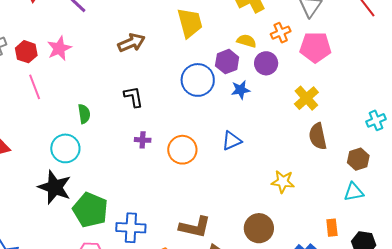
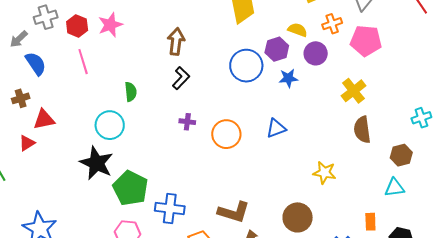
brown arrow: (131, 43) -> (176, 41), moved, turned -64
black L-shape: (133, 97) -> (181, 78), turned 50

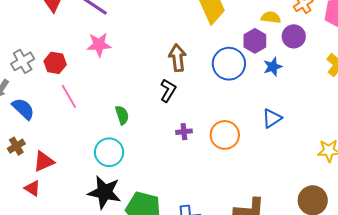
pink star: (110, 25) -> (99, 45), moved, turned 30
brown arrow: (176, 41) -> (178, 58), moved
red triangle: (27, 143) -> (32, 188), turned -42

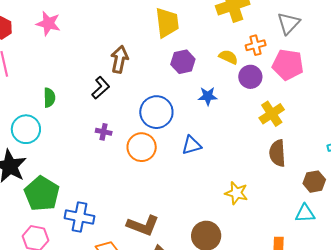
yellow semicircle: (271, 17) -> (228, 57), moved
purple circle: (294, 36) -> (250, 77), moved
purple hexagon: (255, 41) -> (183, 62), moved
blue circle: (229, 64) -> (156, 112), moved

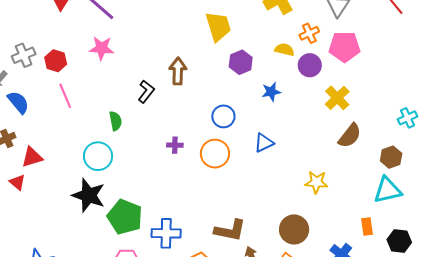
black L-shape: (101, 88) -> (146, 92), moved
blue circle: (156, 112) -> (223, 116), size x0.7
brown semicircle: (277, 153) -> (350, 136), turned -128
cyan triangle: (305, 213) -> (388, 190), size x1.4

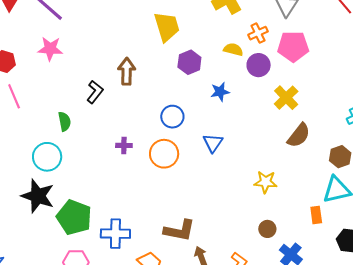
blue triangle: (264, 143) -> (213, 143), turned -30
orange rectangle: (367, 226) -> (316, 215), moved
brown circle: (294, 229) -> (267, 229), moved, size x0.6

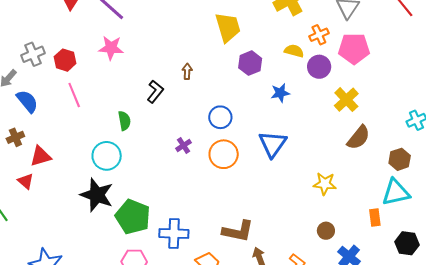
brown arrow: (127, 71) -> (187, 71), size x0.6
blue circle: (172, 117) -> (220, 117), moved
blue triangle: (213, 143) -> (273, 144), size x1.4
purple cross: (124, 145) -> (184, 145), turned -35

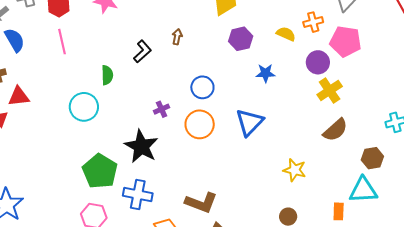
purple circle: (319, 67) -> (318, 62), moved
black star: (97, 195) -> (141, 146), moved

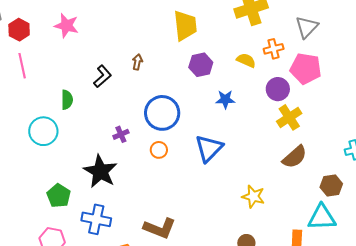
blue circle: (202, 87) -> (162, 113), size x1.5
orange circle: (200, 124) -> (159, 150), size x0.6
green pentagon: (100, 171) -> (59, 196), size x0.7

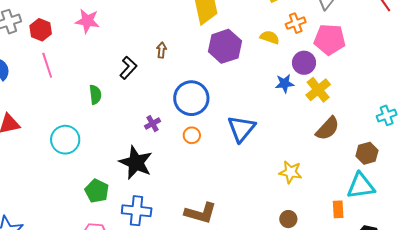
purple hexagon: (201, 65) -> (225, 46), size x1.4
blue star: (225, 99) -> (285, 83), moved
cyan circle: (43, 131) -> (65, 140), moved

